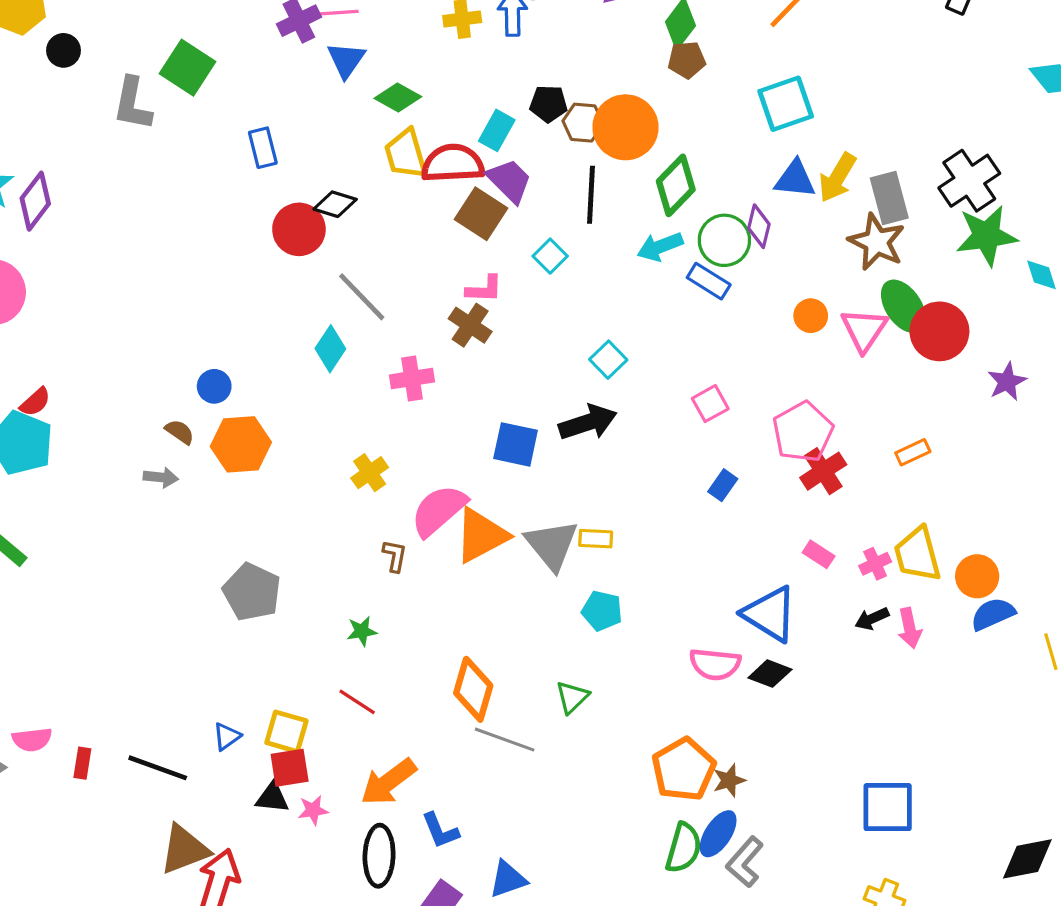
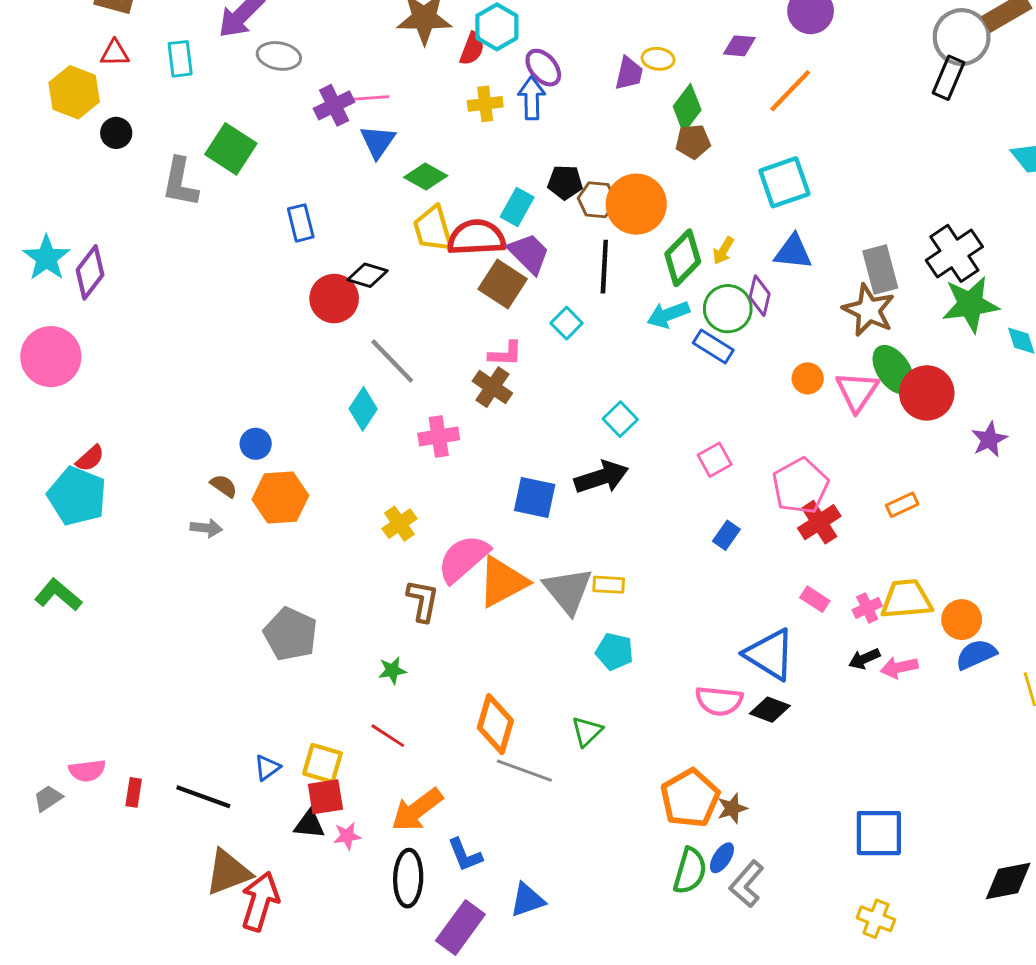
yellow arrow: (837, 178) -> (723, 251), moved, size x0.6
yellow trapezoid: (917, 554) -> (906, 599), turned 100
brown L-shape: (395, 556) -> (423, 601), size x1.4
pink arrow: (910, 628) -> (899, 667), turned 90
blue ellipse: (718, 834) -> (722, 858), size x0.7

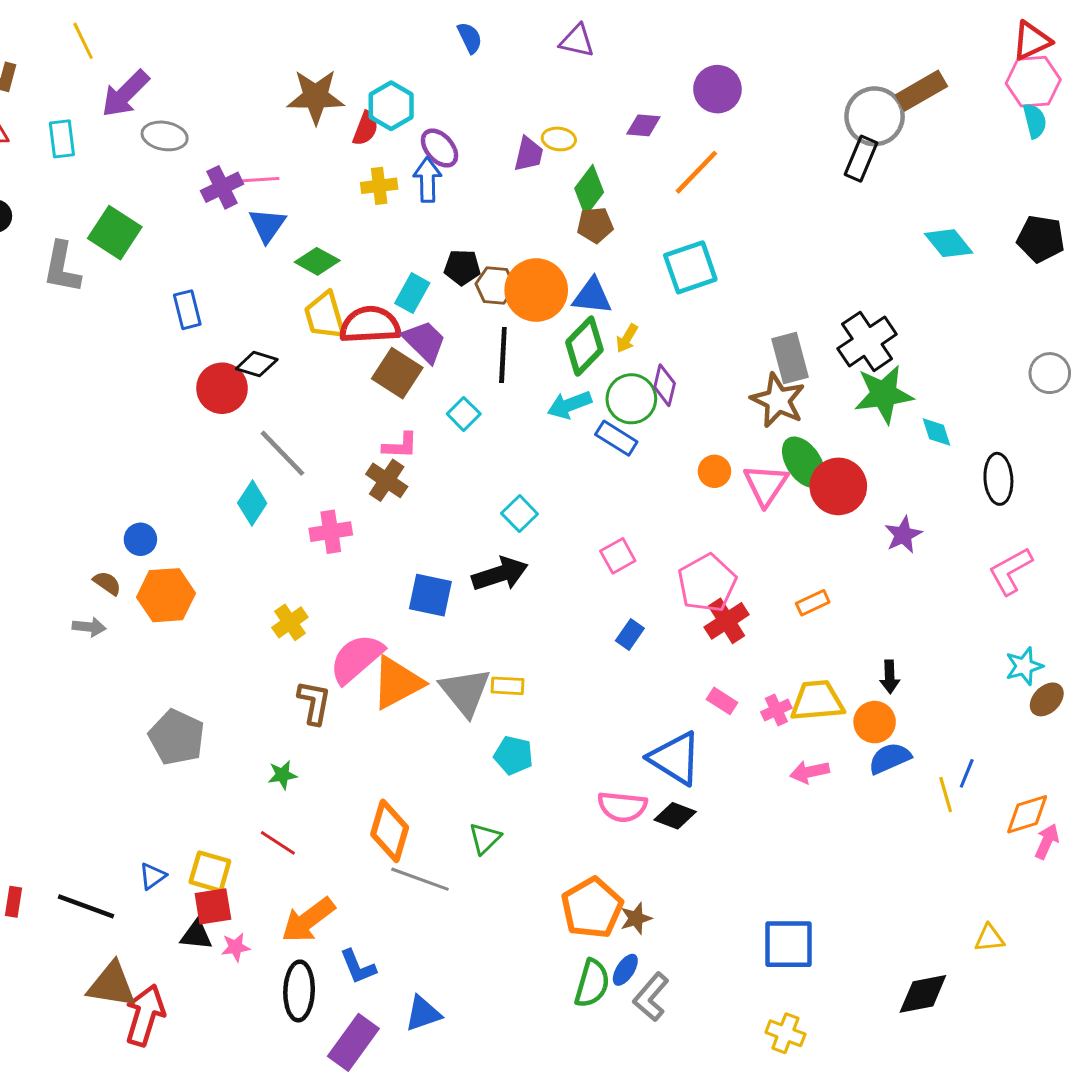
blue triangle: (793, 252) -> (592, 296), moved
black arrow: (864, 659) -> (890, 677), moved, turned -68
brown triangle: (228, 872) -> (112, 985), turned 30

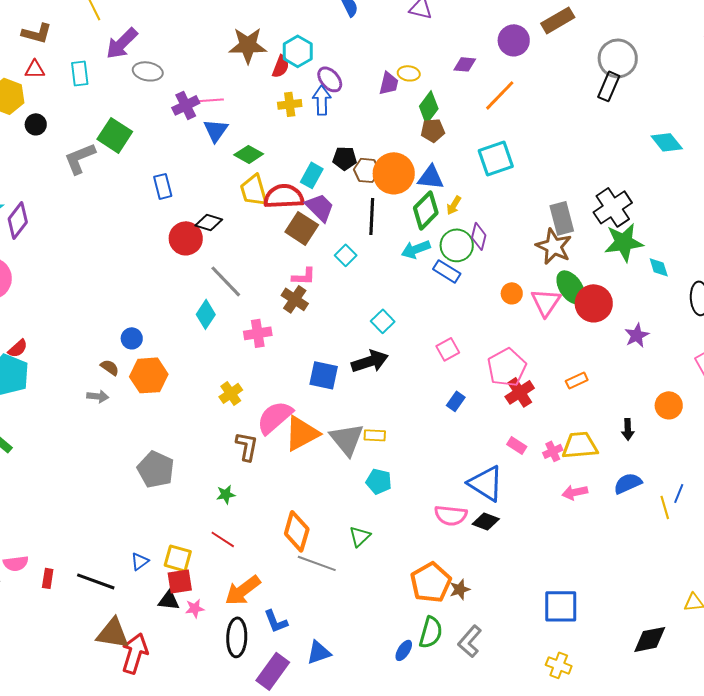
brown rectangle: (921, 91) -> (558, 20), moved
gray L-shape: (62, 267) -> (80, 158), turned 57
orange circle: (875, 722) -> (669, 405), moved
blue ellipse: (625, 970) -> (404, 650), moved

